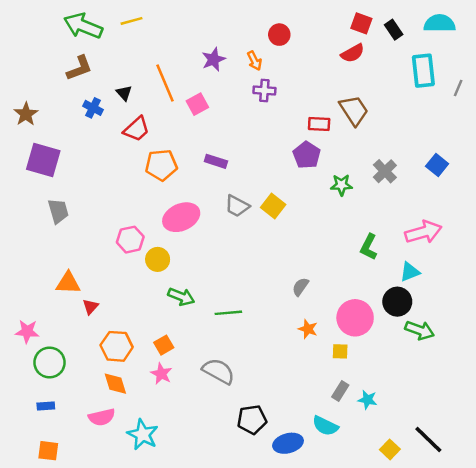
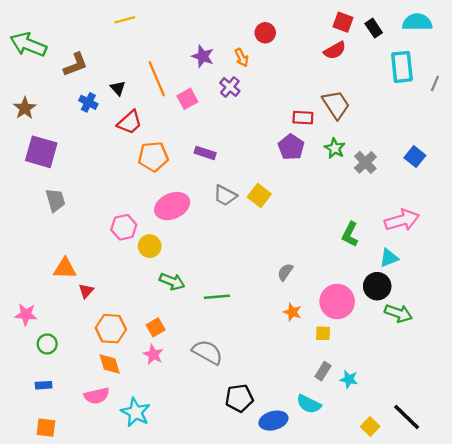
green arrow: (83, 26) -> (28, 45), moved
purple star: (213, 59) -> (203, 56), turned -30
purple cross: (264, 90) -> (230, 87), moved, turned 36
green star: (341, 185) -> (335, 148), moved, turned 30
green circle: (50, 362) -> (47, 344), size x0.7

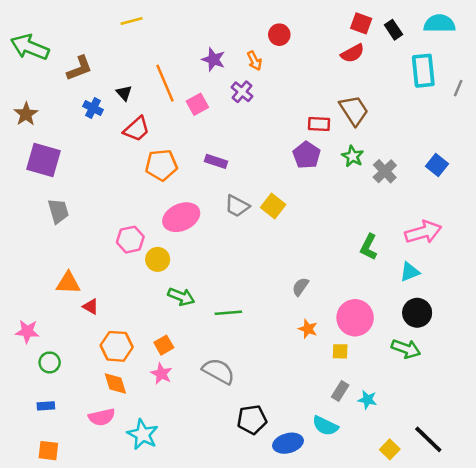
black circle: (377, 286) -> (417, 313), moved
red triangle: (86, 291) -> (91, 307), turned -42
green arrow: (398, 313) -> (406, 349), moved

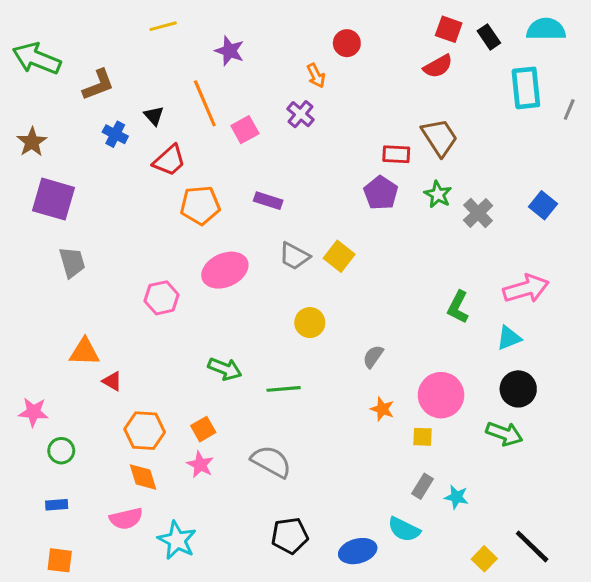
purple star: (213, 59) -> (230, 51), moved
yellow circle: (158, 259) -> (310, 323), moved
black pentagon: (252, 420) -> (290, 536), moved

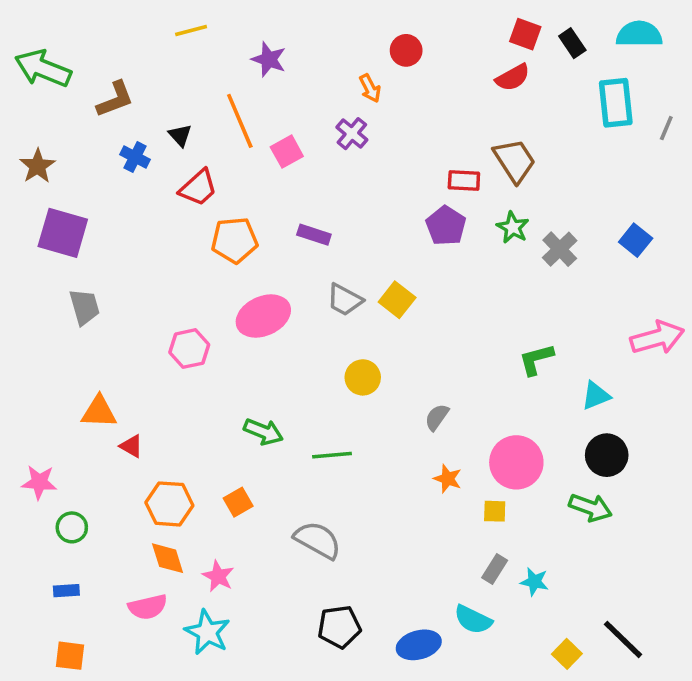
pink arrow: (526, 289) -> (657, 338), moved
green L-shape: (458, 307) -> (536, 359), turned 48
pink star: (200, 465) -> (218, 576), moved

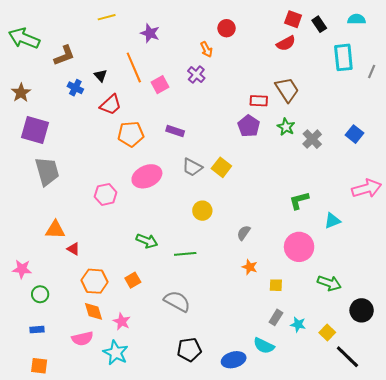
cyan semicircle: (639, 34) -> (357, 19), size x0.7
gray trapezoid: (84, 307) -> (47, 171), size x1.4
black circle: (607, 455) -> (362, 310), moved
pink circle: (516, 462) -> (299, 247), moved
yellow square: (567, 654) -> (327, 333), moved

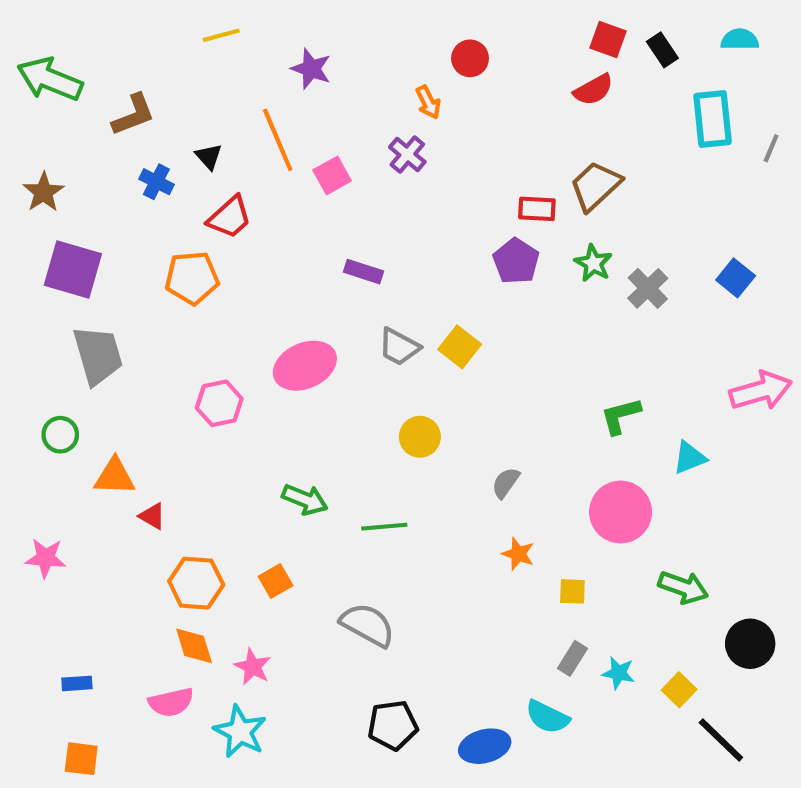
brown trapezoid: (287, 90) -> (595, 186), turned -100
orange pentagon: (131, 134) -> (192, 278), moved
green circle: (40, 294) -> (60, 435), moved

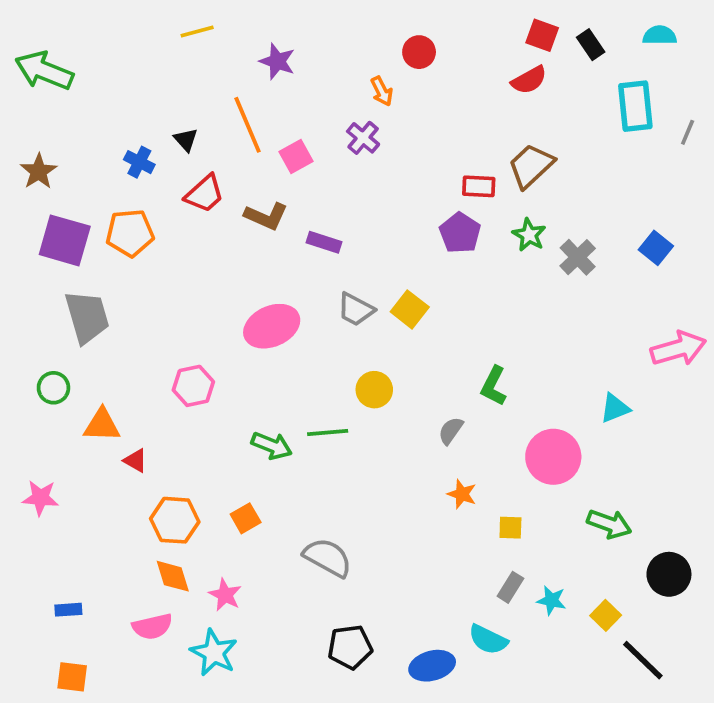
brown L-shape: (133, 115) -> (266, 216), moved, turned 45
orange pentagon: (192, 278) -> (130, 233), moved
pink hexagon: (219, 403) -> (193, 386), moved
green L-shape: (621, 416) -> (494, 386), moved, turned -48
green line: (384, 527) -> (328, 433), moved

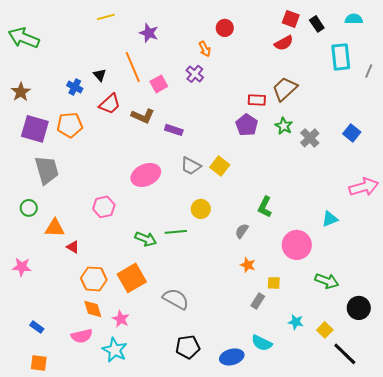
orange square: (246, 518) -> (132, 278), size x1.8
gray rectangle: (510, 587) -> (258, 301), moved
blue rectangle: (68, 610) -> (37, 327), turned 40

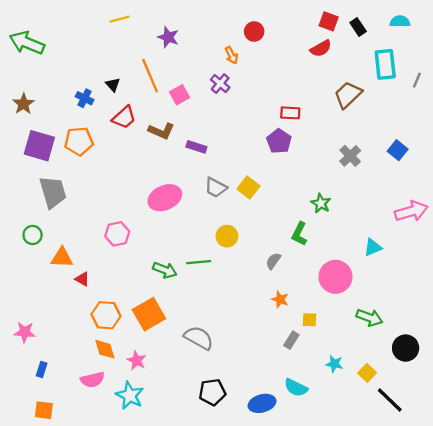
brown trapezoid: (285, 89) -> (348, 95), moved
green star: (284, 126) -> (321, 203), moved
pink star: (22, 267) -> (25, 332), moved
blue rectangle: (37, 327) -> (42, 370), turned 72

